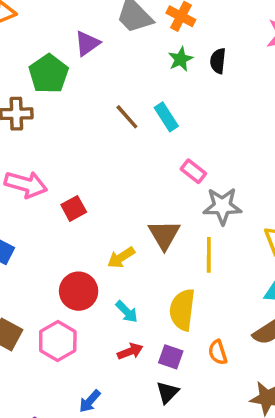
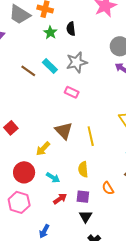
gray star: (222, 206) -> (77, 62), moved
yellow semicircle: (182, 310) -> (83, 169), size x0.7

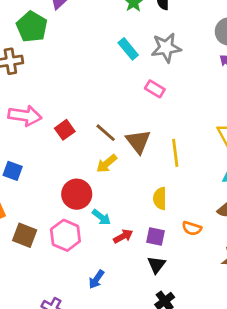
brown line: (28, 71) -> (106, 133), moved
cyan arrow: (53, 178) -> (101, 217), moved
orange semicircle: (108, 188) -> (192, 228), turned -48

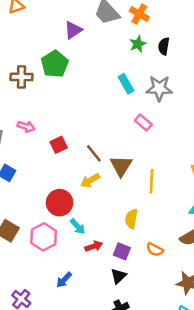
green pentagon: (32, 27) -> (55, 64), moved
pink arrow: (25, 116) -> (26, 127), size x0.6

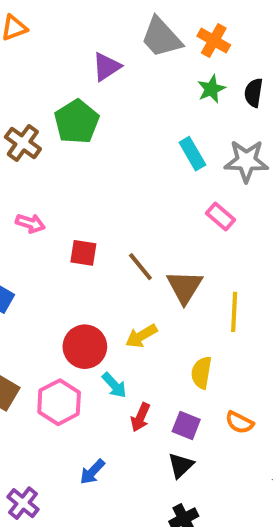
brown cross: (22, 77) -> (23, 143), turned 35
red square: (59, 145) -> (83, 253), turned 35
yellow arrow: (90, 181) -> (141, 336), moved
red arrow: (94, 246) -> (140, 417), turned 133

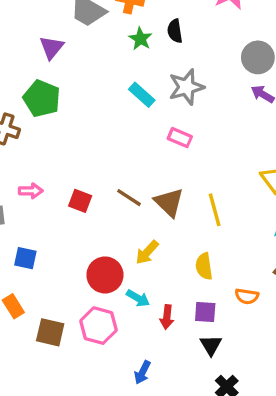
red square: (83, 253) -> (80, 201), turned 30

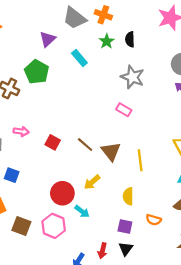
gray star: (186, 87) -> (132, 77), turned 30
cyan rectangle: (142, 95) -> (79, 58), moved
red arrow: (167, 317) -> (102, 251), moved

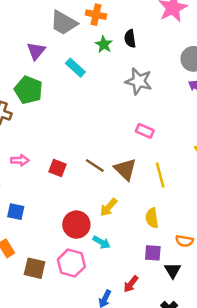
pink rectangle: (124, 110) -> (145, 131), moved
black triangle: (126, 249) -> (173, 270), moved
red arrow: (102, 251) -> (131, 284), turned 32

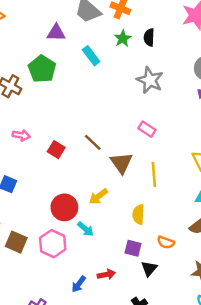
purple triangle: (36, 51) -> (56, 33), turned 42
brown line: (95, 165) -> (93, 142), moved
red arrow: (131, 284) -> (106, 274), turned -150

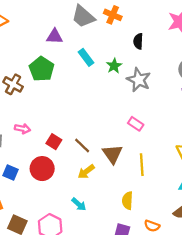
green star: (123, 38) -> (114, 66), moved
brown line: (93, 142) -> (82, 146), moved
yellow arrow: (98, 196) -> (86, 172), moved
red circle: (64, 207) -> (42, 169), moved
cyan arrow: (86, 229) -> (79, 204), moved

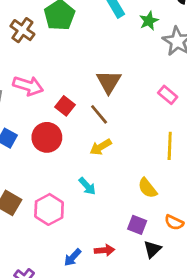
pink arrow: (22, 129) -> (28, 86), size x1.5
brown triangle: (112, 154) -> (109, 82), moved
yellow semicircle: (128, 201) -> (147, 188), turned -48

